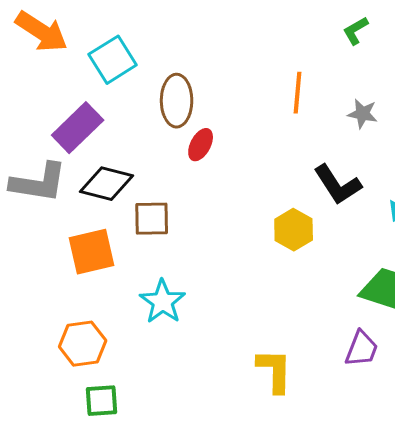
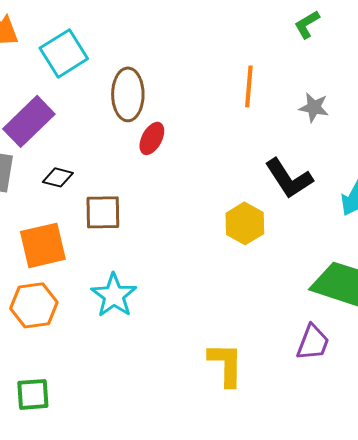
black diamond: (107, 184) -> (58, 177), size x0.6
orange hexagon: (83, 344) -> (34, 305), moved
green square: (102, 401) -> (33, 394), moved

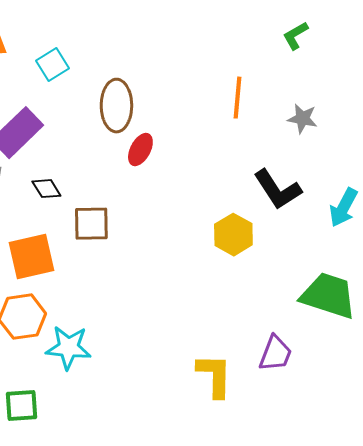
cyan square: (64, 53) -> (52, 65), size x0.7
black diamond: (58, 177) -> (46, 189), turned 44
cyan star: (114, 295) -> (68, 348), moved, turned -30
purple trapezoid: (313, 342) -> (275, 354), moved

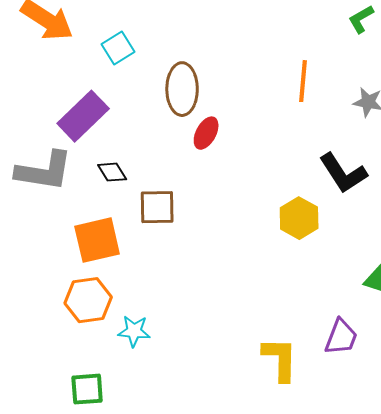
cyan star: (68, 348) -> (134, 331), size x0.7

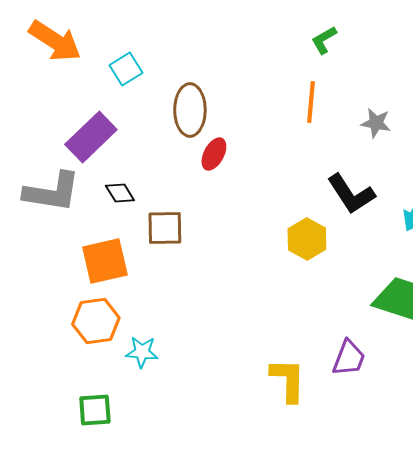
green L-shape: (361, 19) -> (324, 40), moved

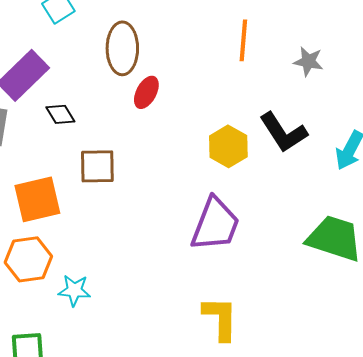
black diamond: (120, 193) -> (60, 114), moved
yellow hexagon: (307, 239) -> (228, 146), moved
purple trapezoid: (349, 358) -> (215, 224), moved, size x1.5

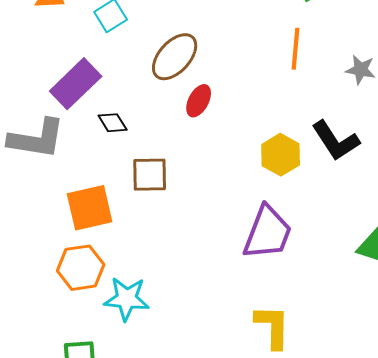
brown ellipse: (122, 48) -> (175, 57), turned 42
cyan star: (74, 290) -> (127, 299), size x1.4

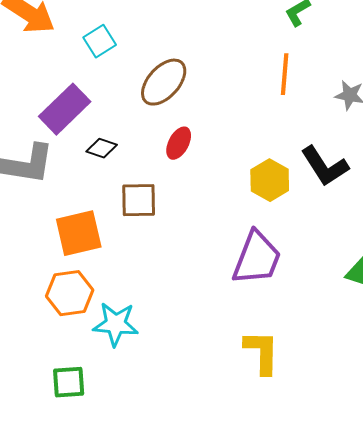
red ellipse: (199, 101) -> (179, 143), moved
black diamond: (113, 123) -> (102, 148), turned -40

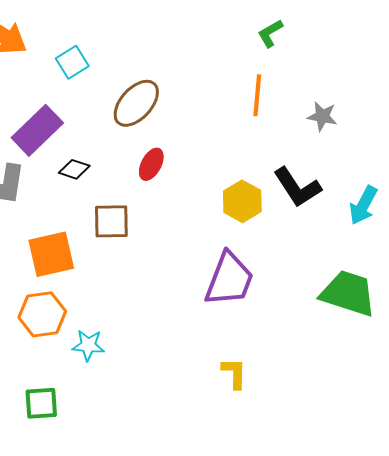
cyan star: (116, 324) -> (88, 345), size x0.7
yellow L-shape: (262, 352) -> (234, 373), size x0.7

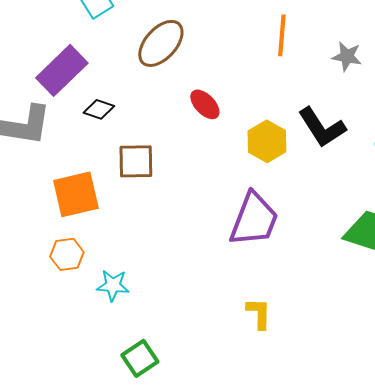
red ellipse: (151, 164) -> (205, 104), moved, turned -72
orange hexagon: (42, 314) -> (67, 254), size x0.7
green square: (41, 403) -> (140, 358), moved, turned -30

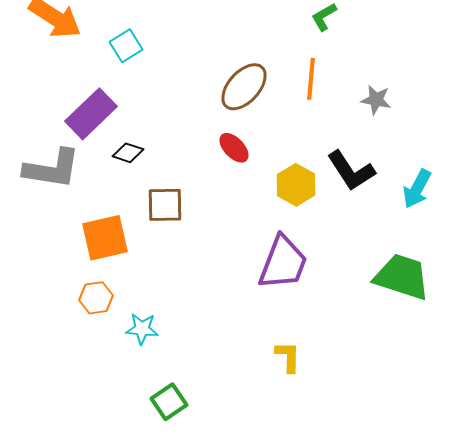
brown ellipse: (161, 43) -> (244, 87), moved

